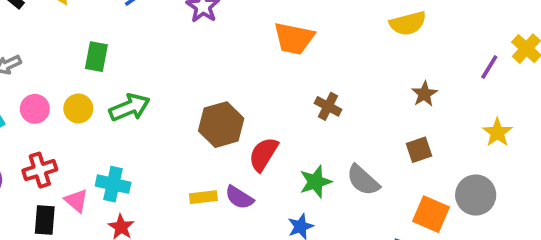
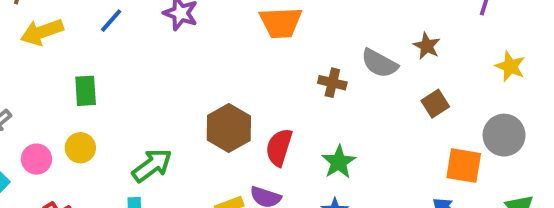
green arrow: (129, 107) -> (152, 165), moved
gray semicircle: (363, 180) -> (379, 63), moved

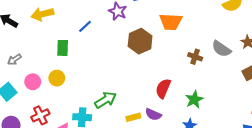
blue line: (111, 21) -> (85, 26), moved
brown hexagon: (229, 128) -> (140, 41), moved
green arrow: (152, 165) -> (105, 100), moved

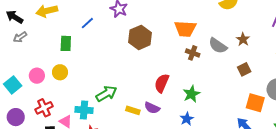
orange trapezoid: (171, 22) -> (185, 29), moved
gray arrow: (14, 60) -> (20, 37), moved
yellow rectangle: (133, 117) -> (133, 110), turned 32

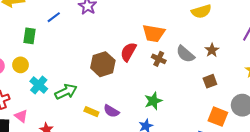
brown hexagon: (140, 37) -> (103, 64), moved
red semicircle: (162, 83) -> (128, 52), moved
cyan cross: (84, 110) -> (39, 85), moved, turned 30

